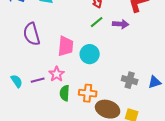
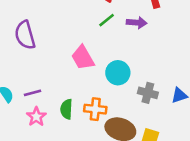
pink trapezoid: (66, 46) -> (83, 58), moved, turned 145
cyan circle: (90, 54) -> (118, 73), moved
pink star: (57, 74) -> (36, 117), moved

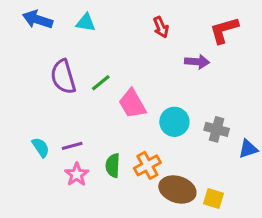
green line: (107, 20) -> (101, 83), moved
gray cross: (148, 93) -> (217, 129), moved
orange cross: (95, 109) -> (147, 165), turned -35

